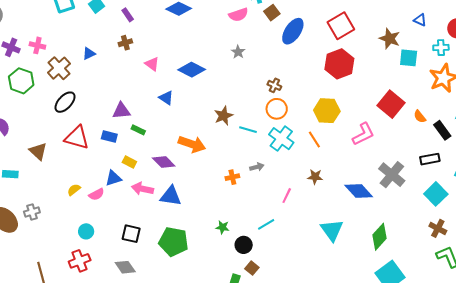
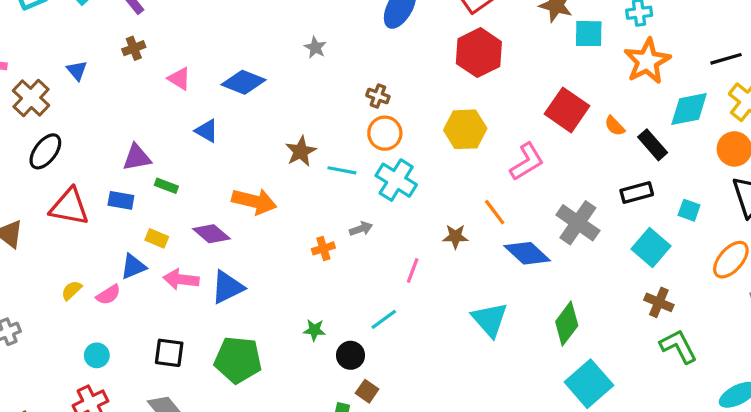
blue triangle: (89, 54) -> (77, 70), turned -40
orange line: (314, 139) -> (495, 212), moved
blue triangle: (171, 196) -> (227, 287), turned -30

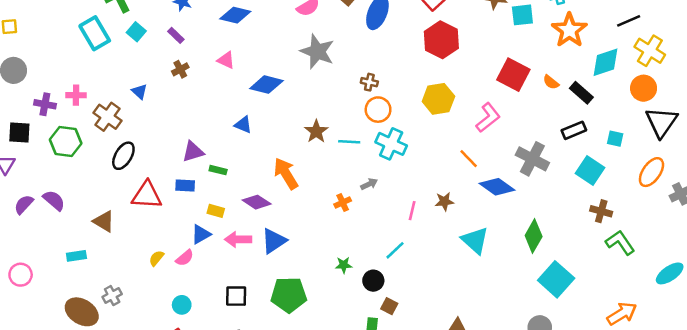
gray star: (315, 47) -> (317, 51), size x2.0
pink triangle: (179, 79) -> (226, 60), moved
orange arrow: (254, 201) -> (286, 174), turned -128
brown star: (455, 237) -> (444, 201), moved

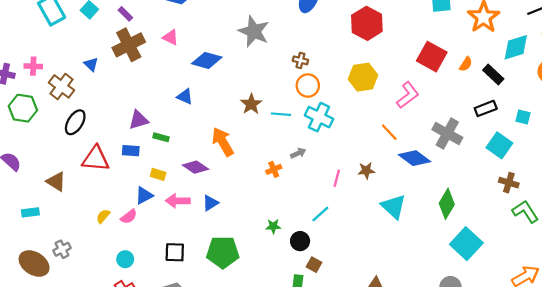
brown cross: (180, 69) -> (129, 45), size x2.0
orange semicircle: (551, 82) -> (466, 64), turned -96
blue triangle: (274, 241) -> (210, 203), size x0.7

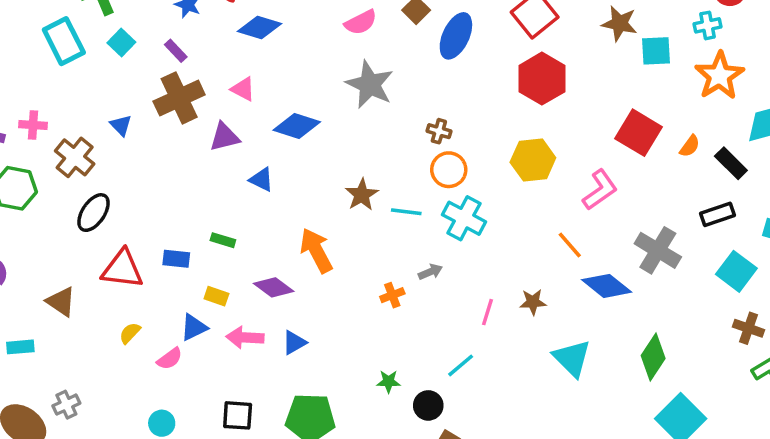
purple triangle: (139, 120) -> (224, 137), moved
yellow semicircle: (103, 216) -> (130, 333), moved

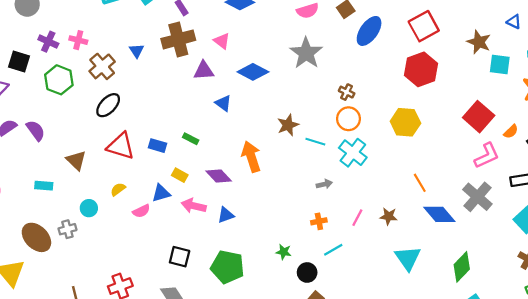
pink L-shape: (600, 190) -> (487, 156), moved
orange cross: (392, 295) -> (319, 221), moved
cyan circle: (162, 423) -> (89, 208), moved

